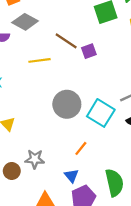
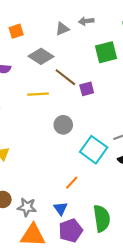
gray diamond: (25, 22) -> (41, 56), moved
gray circle: (67, 104) -> (63, 125), moved, size x0.7
gray star: (35, 159) -> (27, 207), moved

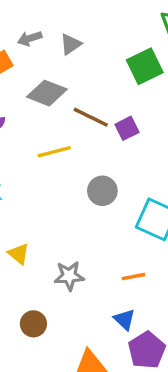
gray arrow: (86, 21) -> (30, 38), moved
orange line: (72, 183) -> (133, 277), turned 48
gray star: (27, 207) -> (69, 276), moved

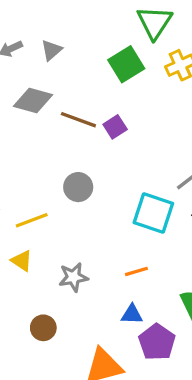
yellow line: (54, 152) -> (32, 220), moved
gray circle: (102, 191) -> (78, 187), moved
blue triangle: (124, 319) -> (132, 314), turned -35

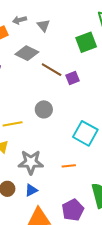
gray triangle: (51, 50) -> (43, 25), turned -40
gray star: (73, 277) -> (31, 162), size x1.4
blue triangle: (132, 314) -> (31, 190), moved, turned -40

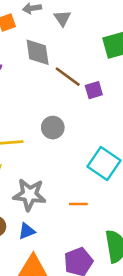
gray diamond: (27, 53) -> (38, 52), turned 50

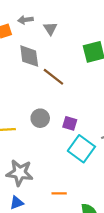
purple square: (94, 90) -> (70, 123), moved, turned 32
orange line: (78, 204) -> (59, 193), moved

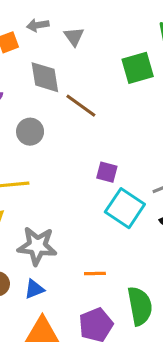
gray circle: (40, 118) -> (30, 132), moved

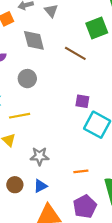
brown line: (81, 106) -> (75, 53), moved
gray star: (37, 246) -> (40, 156), size x0.7

